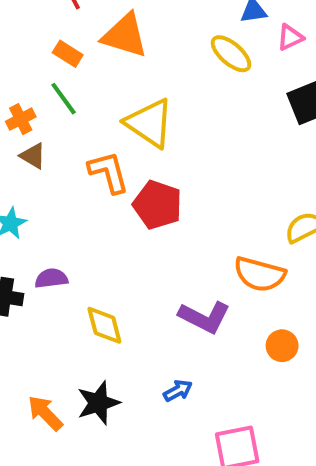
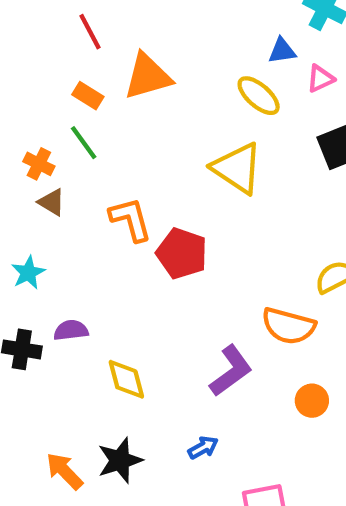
orange triangle: (125, 35) -> (148, 76), turned -33
orange cross: (21, 119) -> (39, 164), turned -36
yellow triangle: (149, 123) -> (237, 168), moved
purple L-shape: (204, 317) -> (231, 371), turned -63

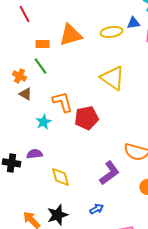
red line: (90, 32) -> (25, 14), moved
orange rectangle: (88, 96) -> (43, 44), turned -32
yellow ellipse: (259, 96) -> (112, 32), moved, turned -50
red pentagon: (182, 253) -> (87, 118), turned -30
cyan star: (28, 273) -> (44, 122), moved

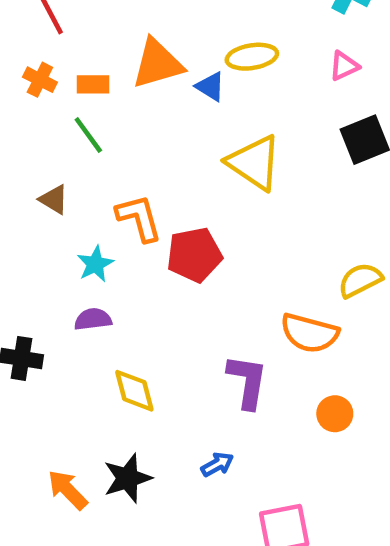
blue triangle: (134, 23) -> (210, 87), moved, turned 40
orange cross: (20, 76) -> (40, 80), moved
purple semicircle: (35, 154) -> (93, 319), moved
purple L-shape: (110, 173) -> (247, 381), turned -45

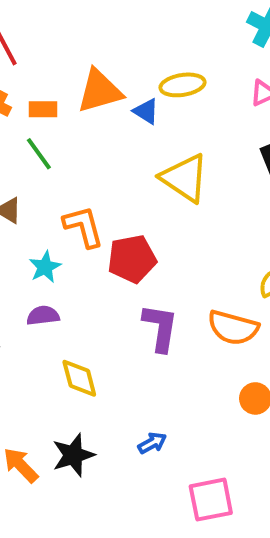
purple L-shape: (247, 381) -> (160, 328), moved

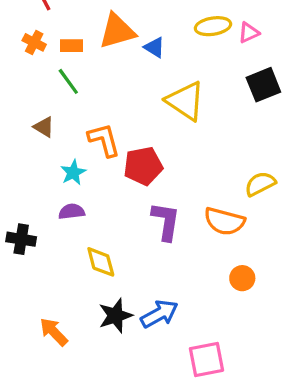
yellow ellipse: (183, 85) -> (213, 26), moved
blue arrow: (152, 443) -> (159, 314), size x1.6
black star: (73, 455) -> (115, 316), moved

